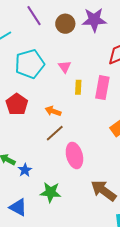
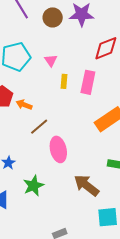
orange arrow: (53, 111) -> (24, 105), moved
green star: (51, 192) -> (33, 186), turned -30

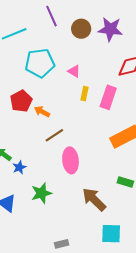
pink triangle: (51, 61) -> (74, 71), turned -32

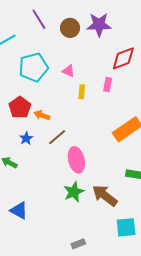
pink rectangle: (108, 97) -> (108, 85), moved, size x0.6
blue star: (19, 167) -> (26, 138), moved
green star: (41, 193) -> (74, 192), moved

